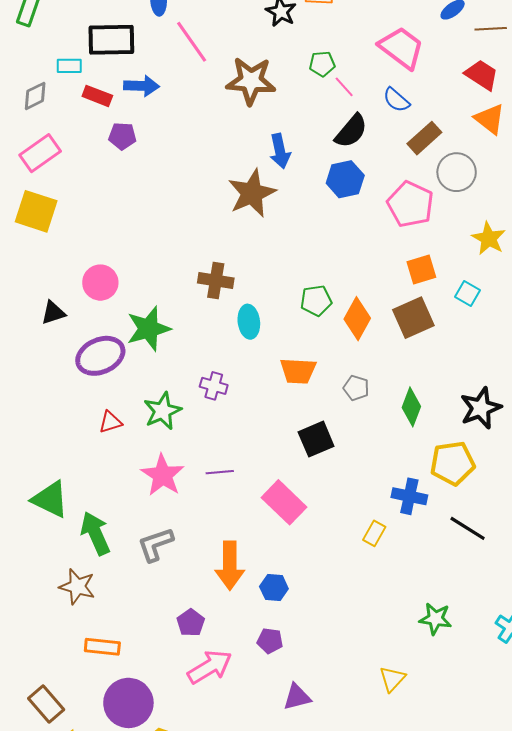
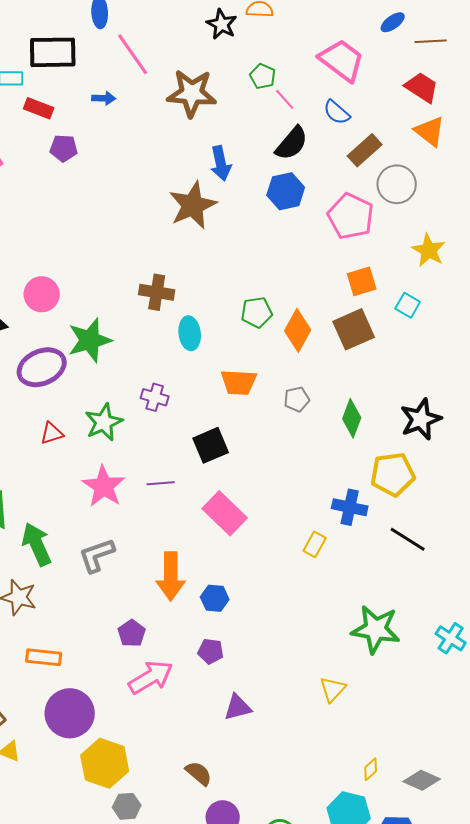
green pentagon: (322, 64) -> (263, 76), turned 30
blue arrow: (141, 86) -> (104, 98), moved, size x0.7
gray pentagon: (356, 388) -> (297, 399), turned -30
black square: (316, 439) -> (211, 445), moved
green star: (435, 619) -> (376, 629), size x1.5

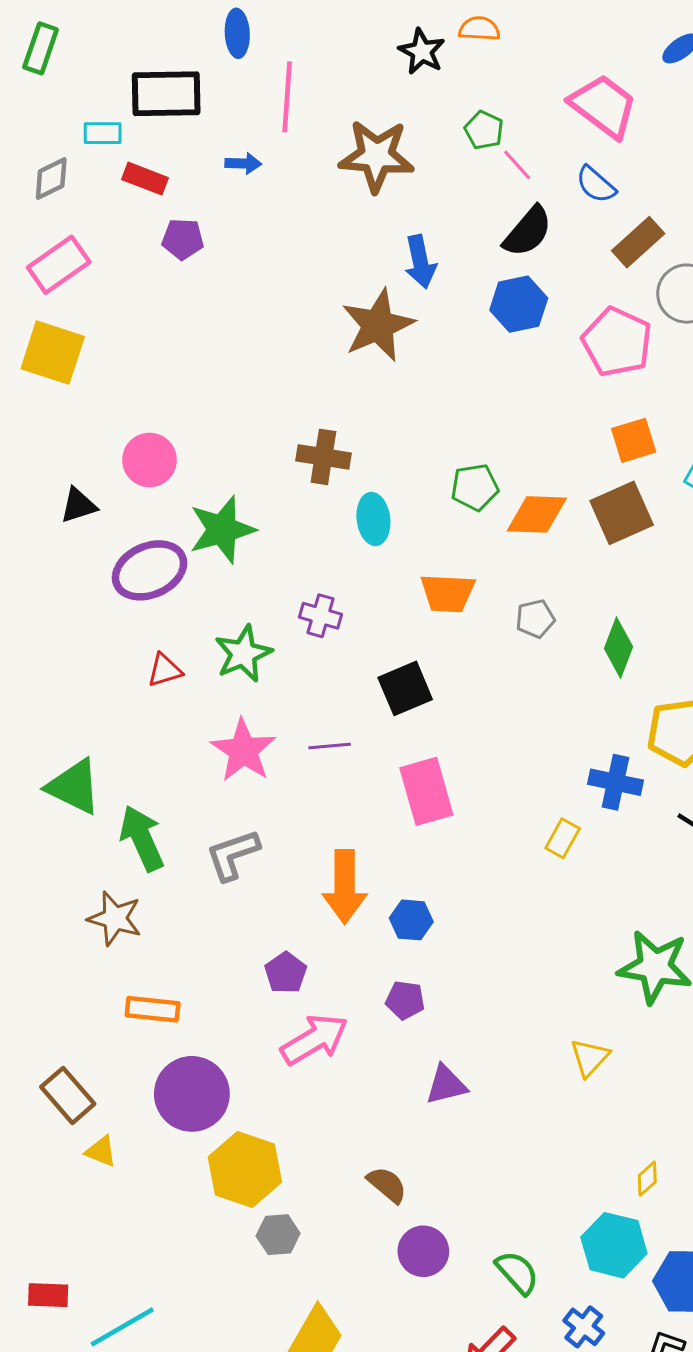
pink line: (133, 54) -> (287, 97), turned 39
orange diamond: (298, 330) -> (537, 514), turned 63
pink rectangle: (225, 513) -> (426, 791), turned 30

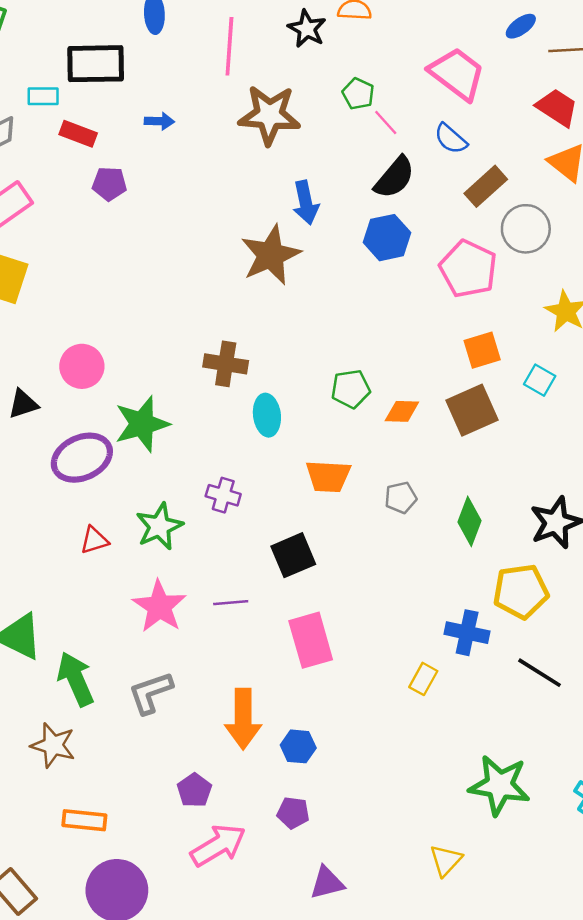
pink line: (287, 97) -> (229, 46), moved
orange diamond: (537, 514) -> (402, 411), size x0.7

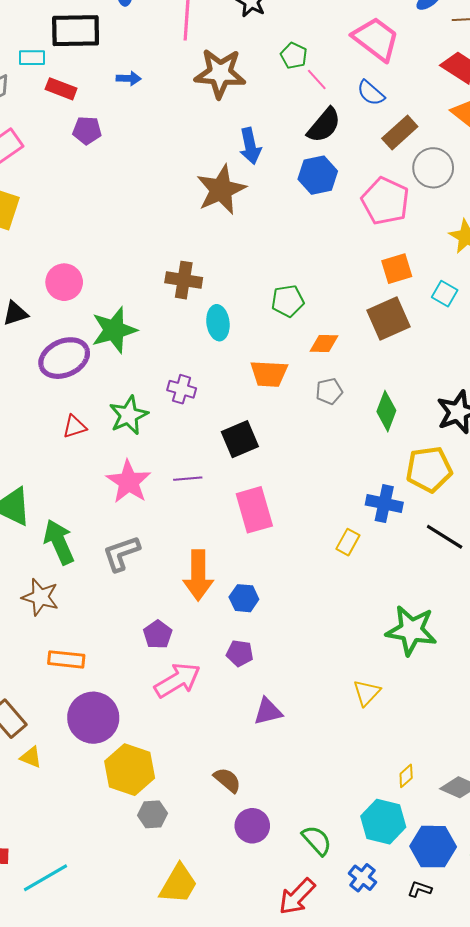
orange diamond: (402, 411) -> (324, 343), moved

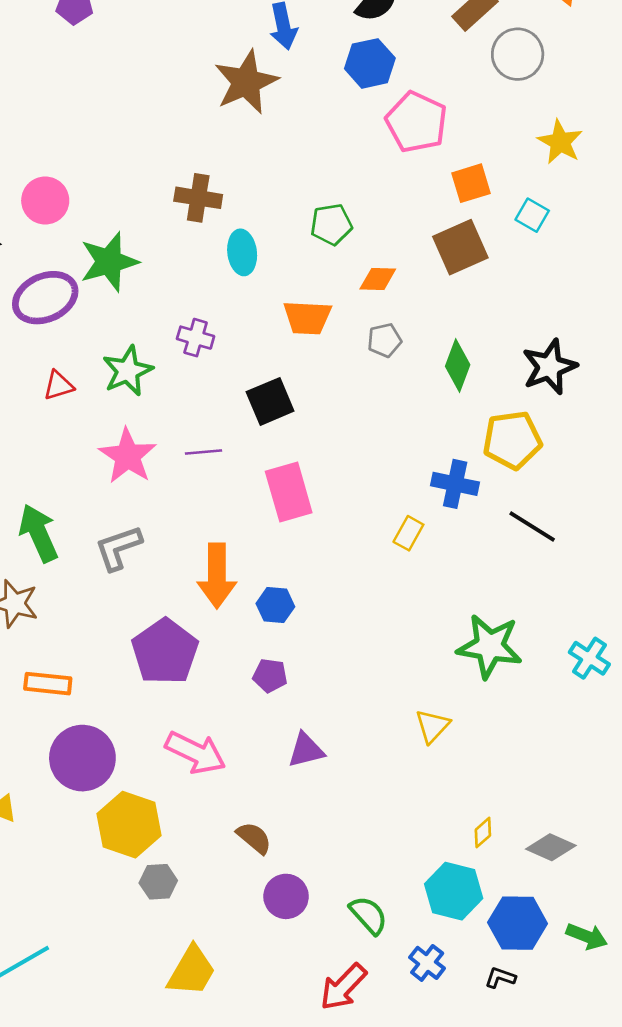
pink pentagon: (385, 201) -> (416, 122), moved
purple pentagon: (158, 635) -> (165, 652), size x1.8
pink arrow: (177, 680) -> (196, 753), moved, turned 57

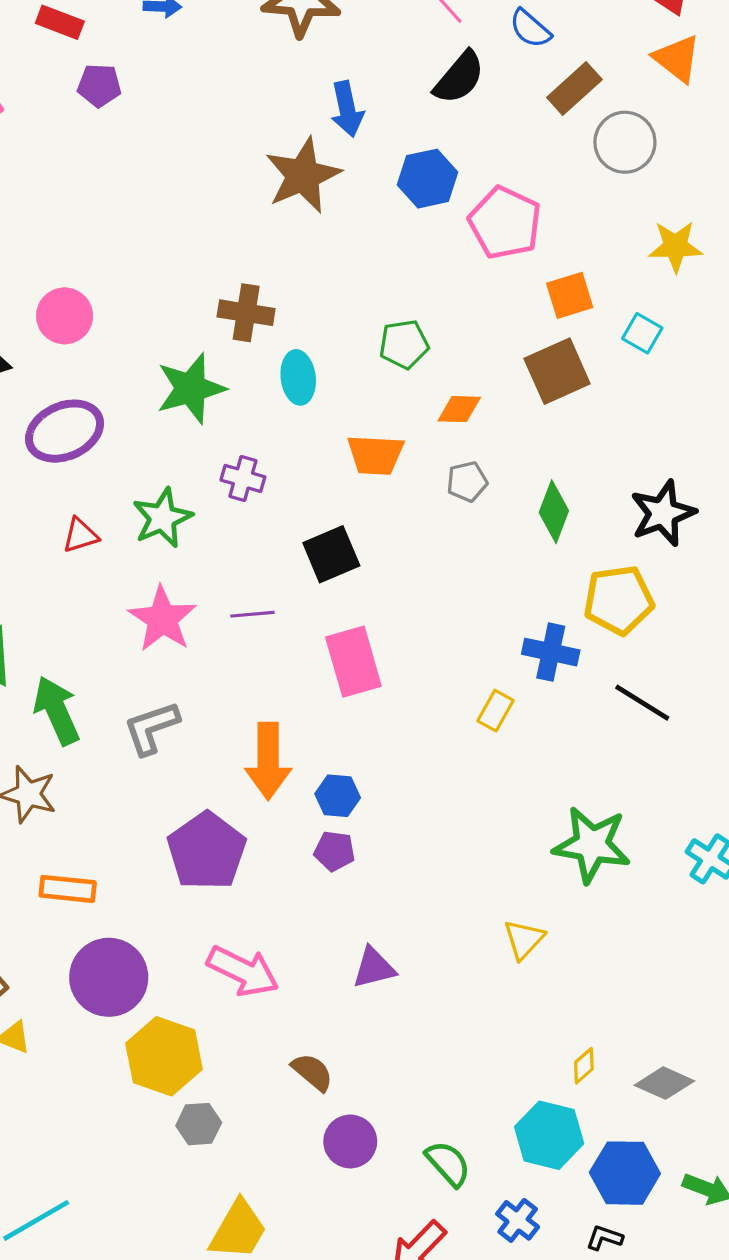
blue hexagon: (370, 63) -> (428, 179), moved
yellow star: (560, 142) -> (675, 246), turned -30
green star: (109, 262) -> (191, 388), moved
purple pentagon: (270, 676) -> (334, 851), moved

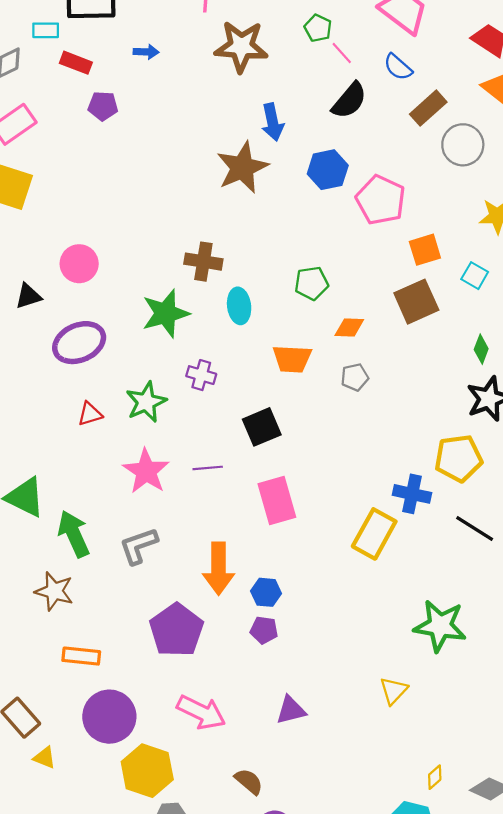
green diamond: (554, 512) -> (481, 349), moved, size x0.7
yellow rectangle: (495, 711) -> (374, 534), size x1.8

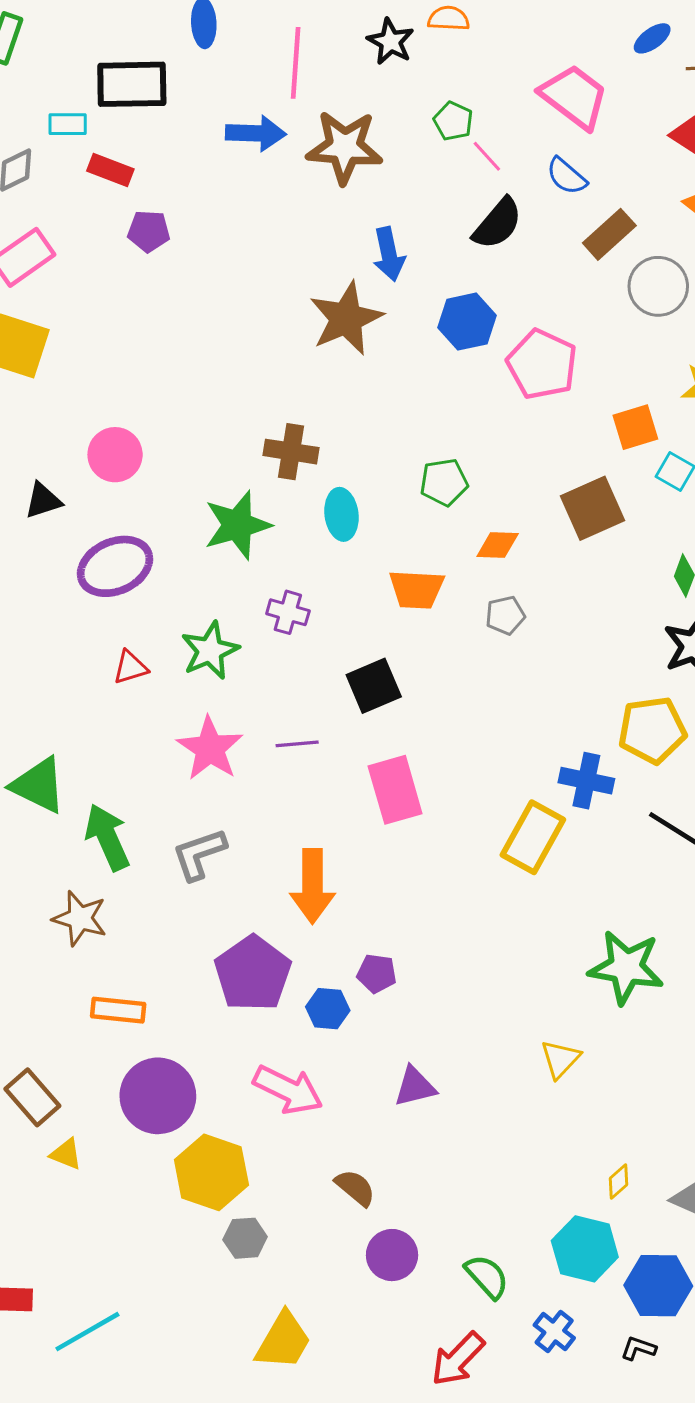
blue arrow: (146, 52) -> (256, 133), moved, size x1.6
orange square: (425, 250) -> (635, 427), moved
blue hexagon: (266, 592) -> (328, 1009), moved

